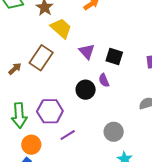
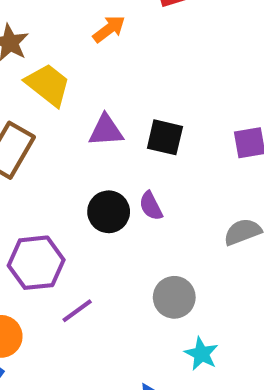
purple triangle: (87, 51) -> (106, 130), turned -48
purple semicircle: (104, 80) -> (151, 206), moved

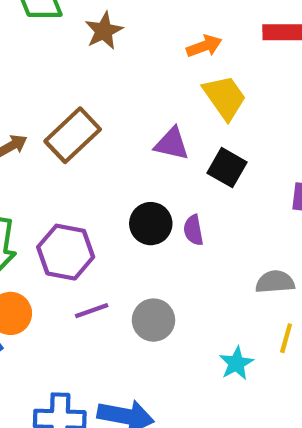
yellow trapezoid: (48, 85) -> (225, 97), moved
gray circle: (174, 297) -> (153, 320), moved
cyan star: (201, 354) -> (236, 363), moved

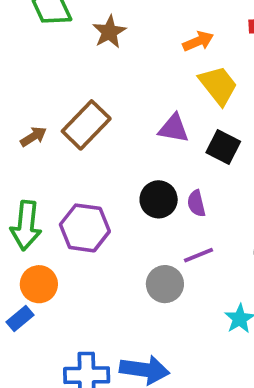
purple line: (92, 311) -> (199, 255), moved

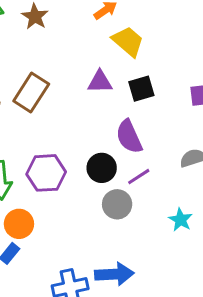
black square: (223, 147) -> (141, 89), turned -32
black circle: (159, 199) -> (102, 168), moved
purple semicircle: (196, 203) -> (129, 137), size x1.6

